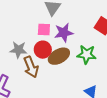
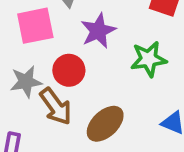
pink square: (44, 29) -> (35, 26), moved, size x1.5
brown ellipse: (59, 56) -> (105, 124), moved

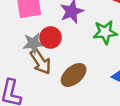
gray star: (26, 82) -> (33, 43), moved

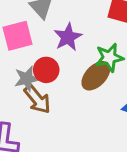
brown ellipse: (74, 75) -> (96, 76), moved

